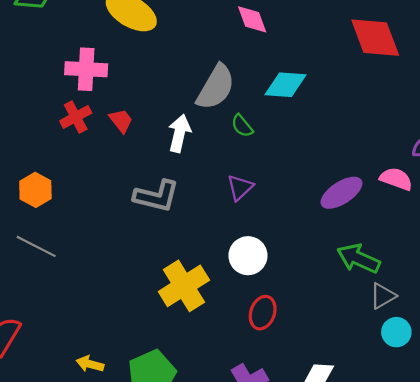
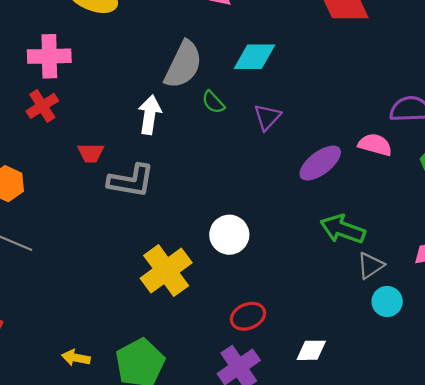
red trapezoid: (121, 121) -> (91, 153), moved, turned 132
purple triangle: (240, 187) -> (267, 117), moved
red ellipse: (263, 313) -> (248, 316), moved, turned 52

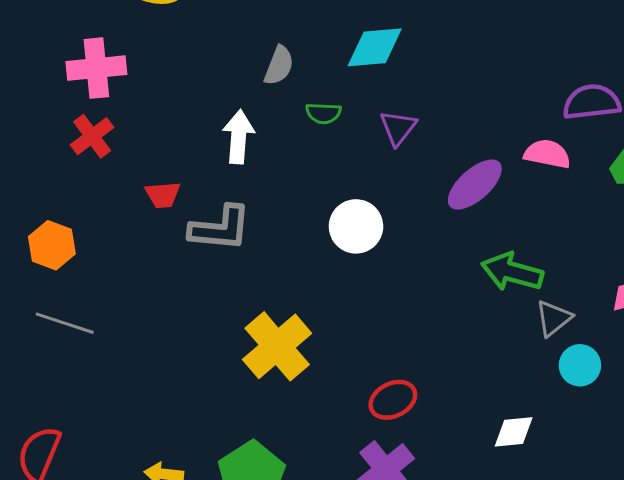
gray semicircle: (183, 65) -> (279, 65), size x0.6
green semicircle: (213, 102) -> (323, 113), turned -40
white circle: (229, 235) -> (356, 226), moved
white diamond: (311, 350) -> (514, 432), moved

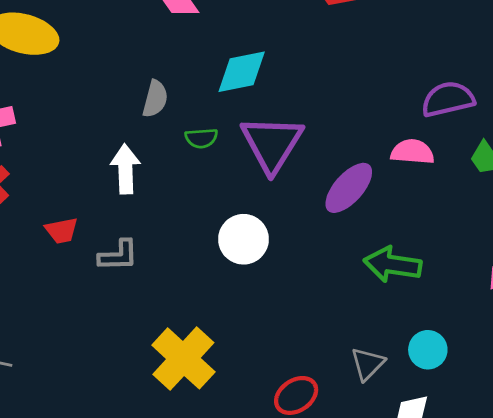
purple triangle: (398, 128) -> (272, 144), size x1.8
gray L-shape: (220, 228) -> (118, 255), size x0.7
gray triangle: (554, 318) -> (368, 364), moved
cyan circle: (580, 365) -> (428, 350), moved

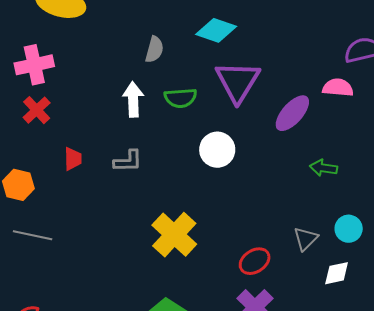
cyan diamond: (242, 72) -> (216, 30), turned 30
green semicircle: (201, 138) -> (180, 98), moved, size x1.4
red trapezoid: (62, 231) -> (73, 159), moved, turned -80
green arrow: (393, 265) -> (324, 168), size x0.7

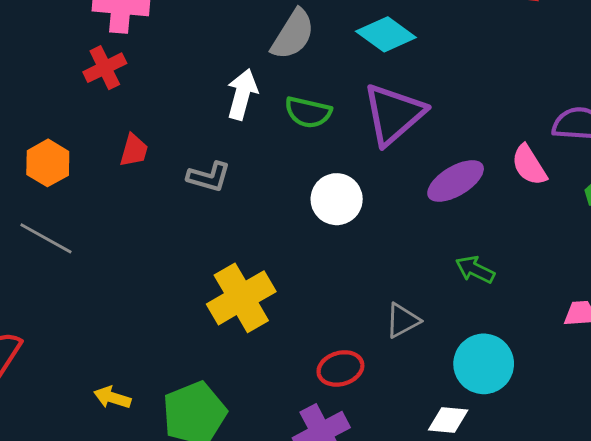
gray semicircle: (154, 49) -> (293, 34), size x1.4
pink semicircle: (338, 88) -> (529, 165), turned -144
cyan circle: (349, 229) -> (484, 364), size x1.5
gray triangle: (306, 239) -> (402, 320), moved

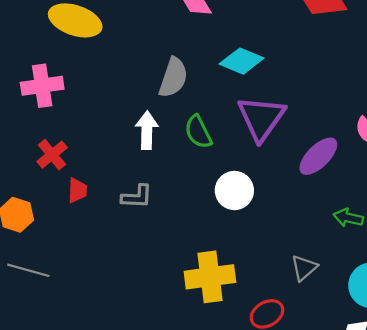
red cross: (105, 68) -> (52, 155), moved
green semicircle: (308, 112) -> (198, 132), turned 64
yellow cross: (241, 298) -> (210, 277), moved, turned 36

